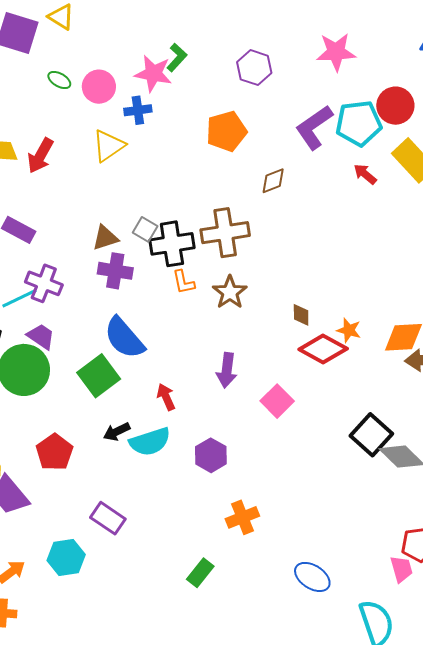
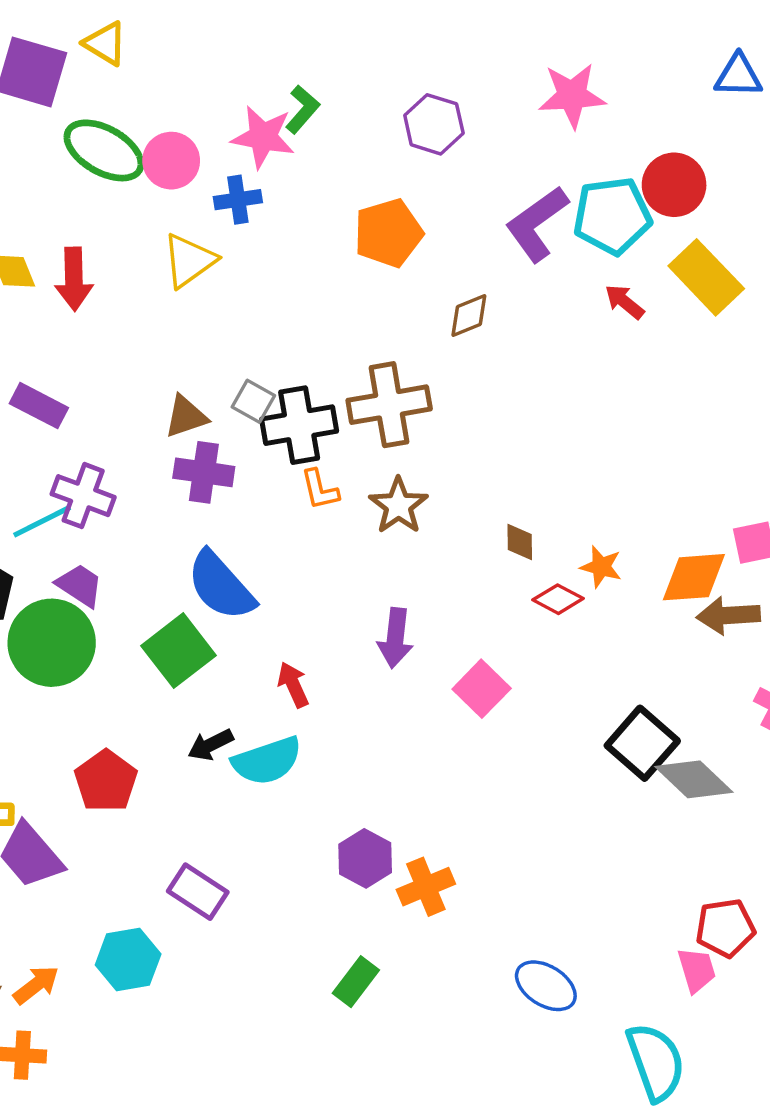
green ellipse: (59, 80) -> (104, 150), size x2.0
red arrow: (40, 156) -> (74, 279), turned -30
red diamond: (323, 349) -> (558, 599), size x0.6
purple hexagon: (211, 455) -> (365, 858), moved

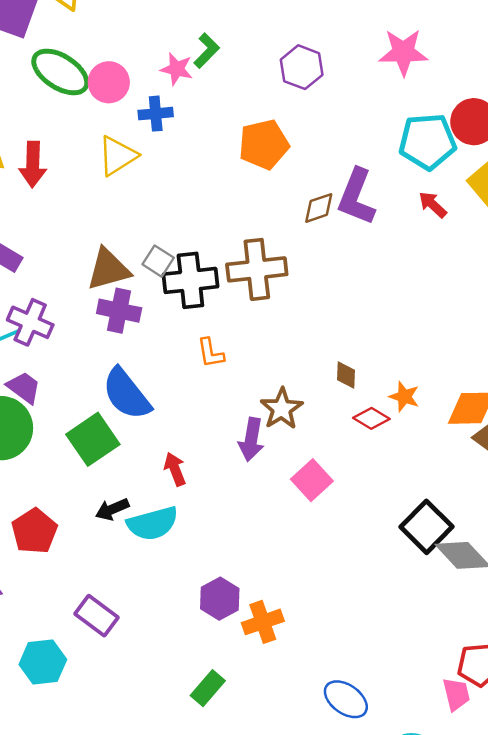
pink star: (263, 137) -> (177, 69), size x0.7
purple L-shape: (537, 224) -> (356, 197), moved, turned -36
brown triangle: (186, 417) -> (108, 269), size x1.4
orange L-shape: (320, 490) -> (211, 353), moved
brown star: (398, 506) -> (282, 409), moved

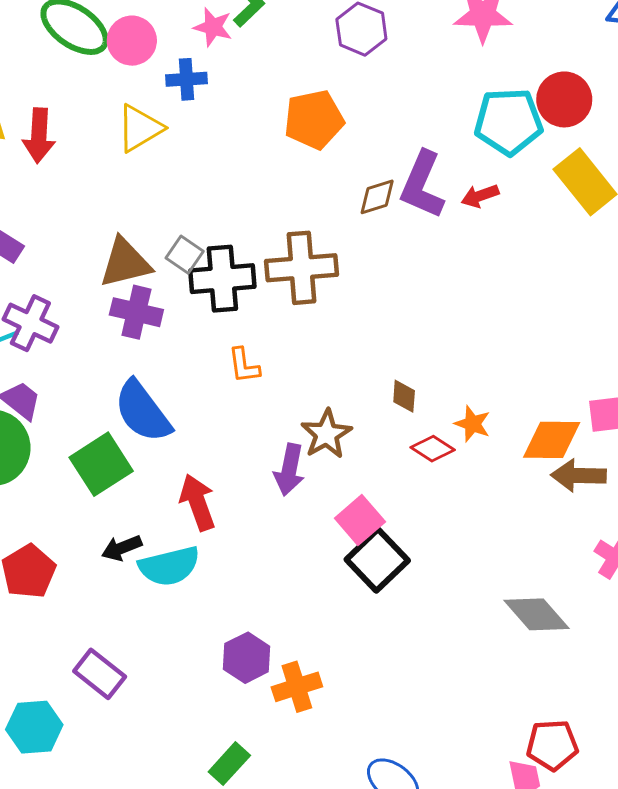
red arrow: (433, 205) -> (480, 196), moved, turned -64
red arrow: (175, 469) -> (198, 502), size x1.4
black square: (427, 527) -> (377, 560), moved

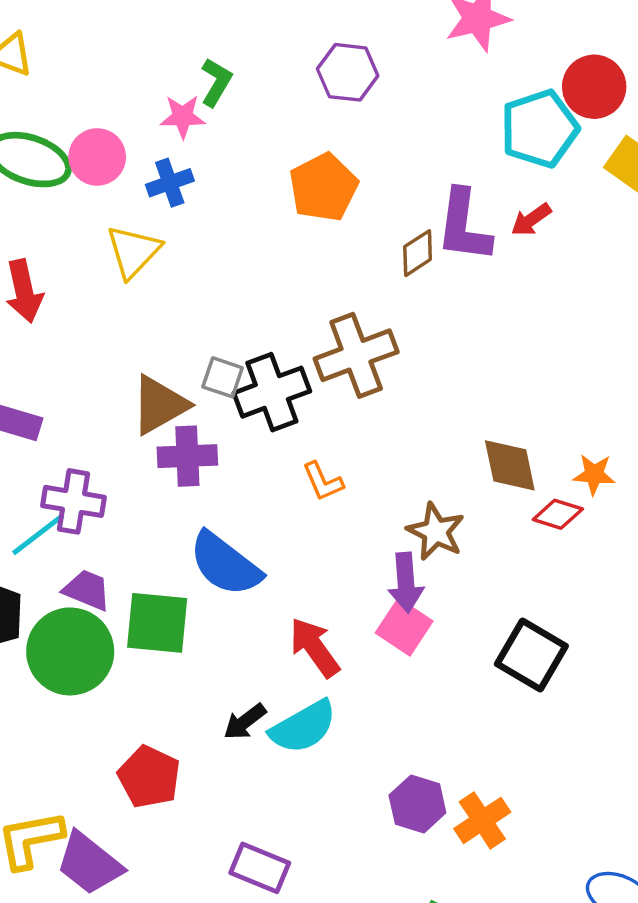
brown diamond: (404, 396) -> (510, 465), size x1.6
green square: (101, 464) -> (157, 623), moved, turned -36
pink square: (360, 520) -> (404, 627), moved

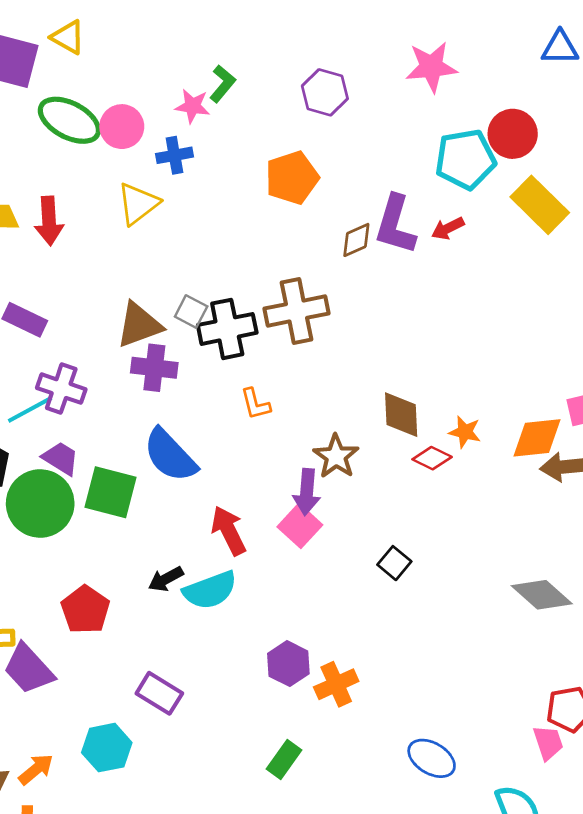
black square: (531, 655) -> (394, 563), size x0.6

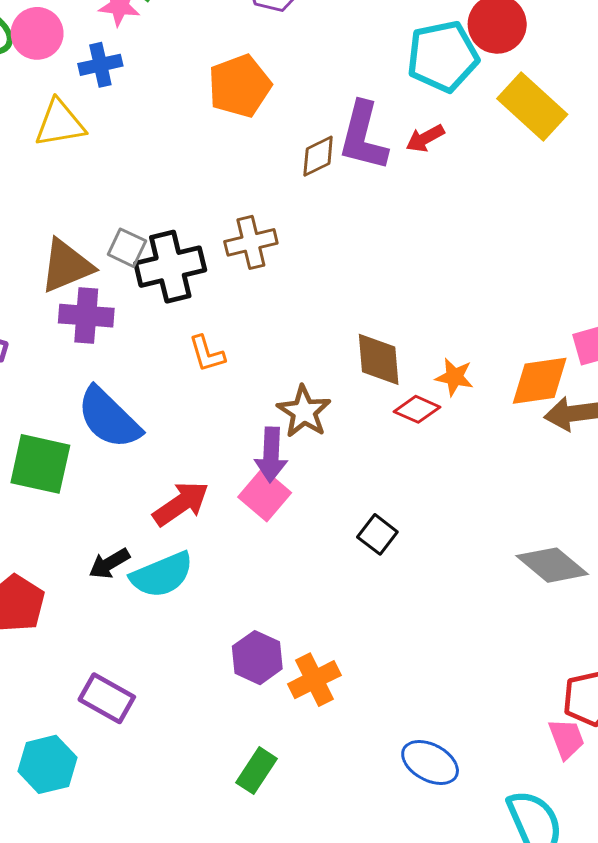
yellow triangle: (138, 204) -> (60, 123), turned 30
brown cross: (296, 311) -> (251, 242), size x0.7
red arrow: (229, 531) -> (181, 504), turned 84

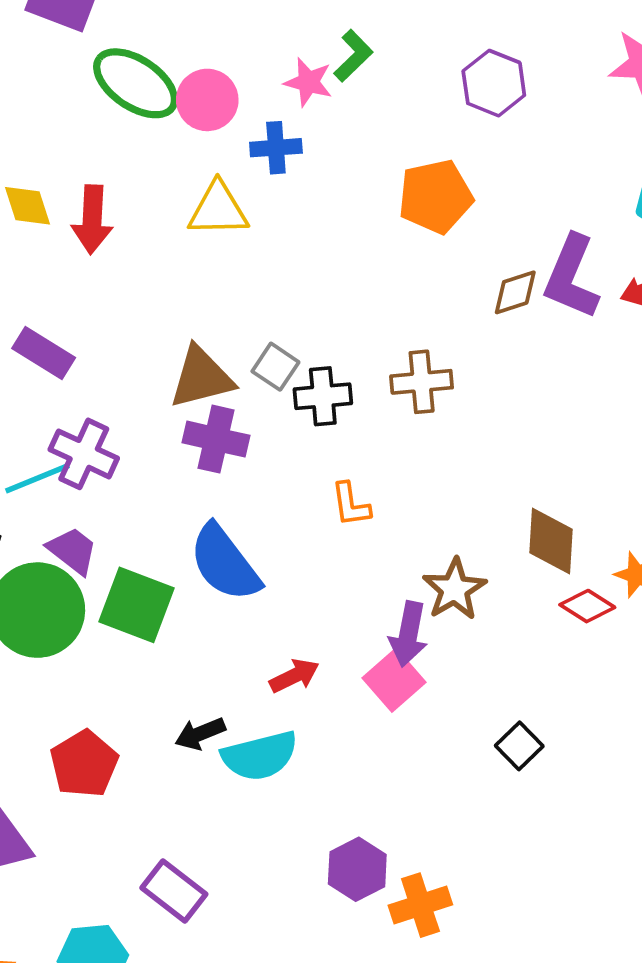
black cross: (170, 267) -> (323, 396), size x0.7
red arrow: (181, 504) -> (294, 676), size x0.7

